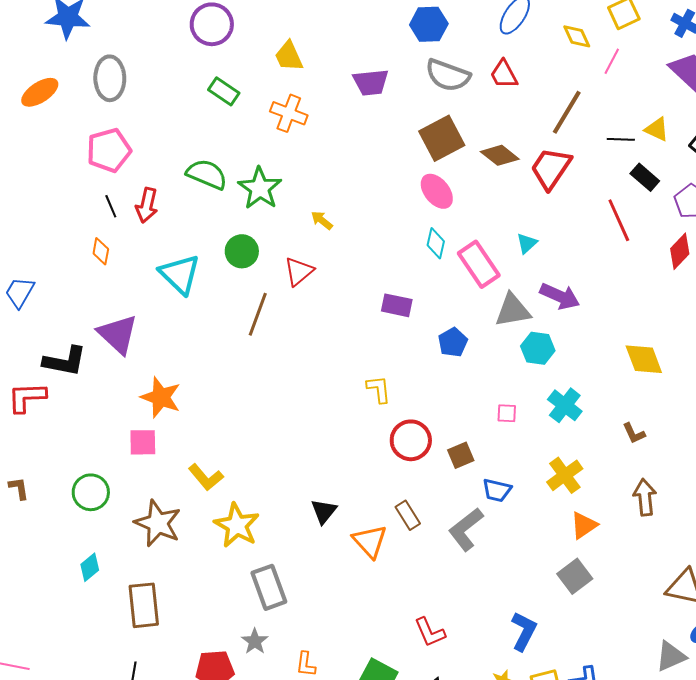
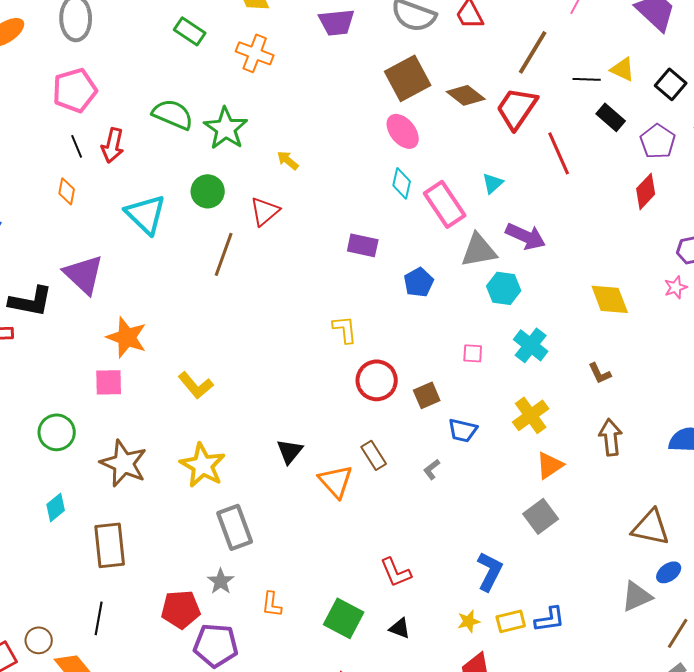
red line: (619, 220) -> (559, 153), moved
yellow L-shape: (206, 477) -> (196, 385), moved
gray L-shape: (466, 529) -> (432, 469), size x0.5

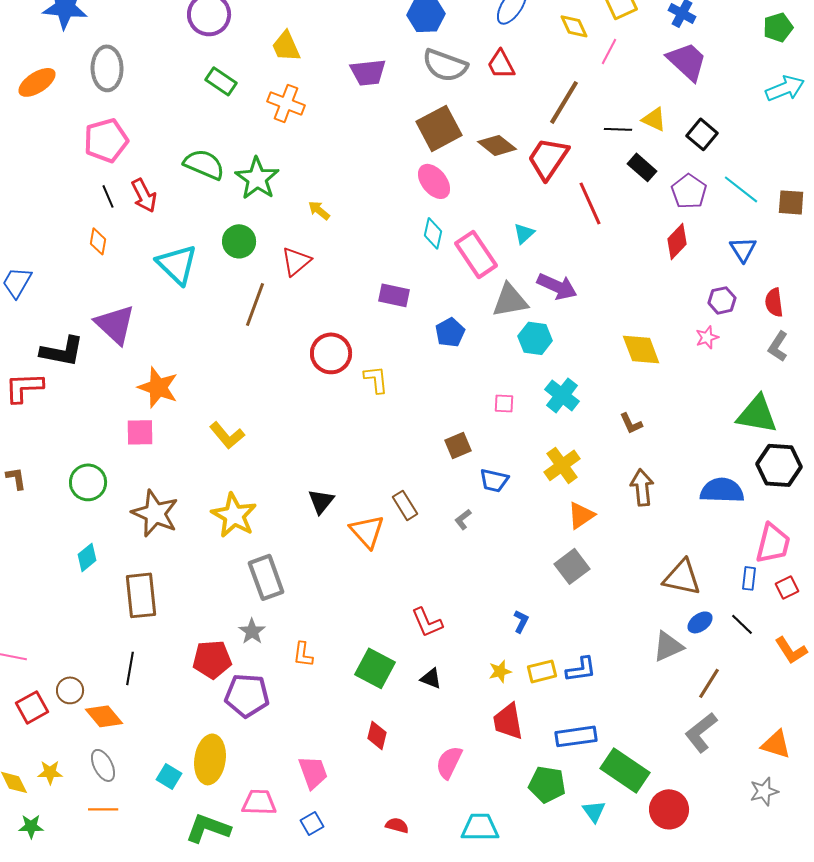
red arrow: (113, 145) -> (144, 195), turned -40
red circle: (377, 380) -> (331, 353), moved
blue L-shape: (490, 571) -> (521, 621), size x0.6

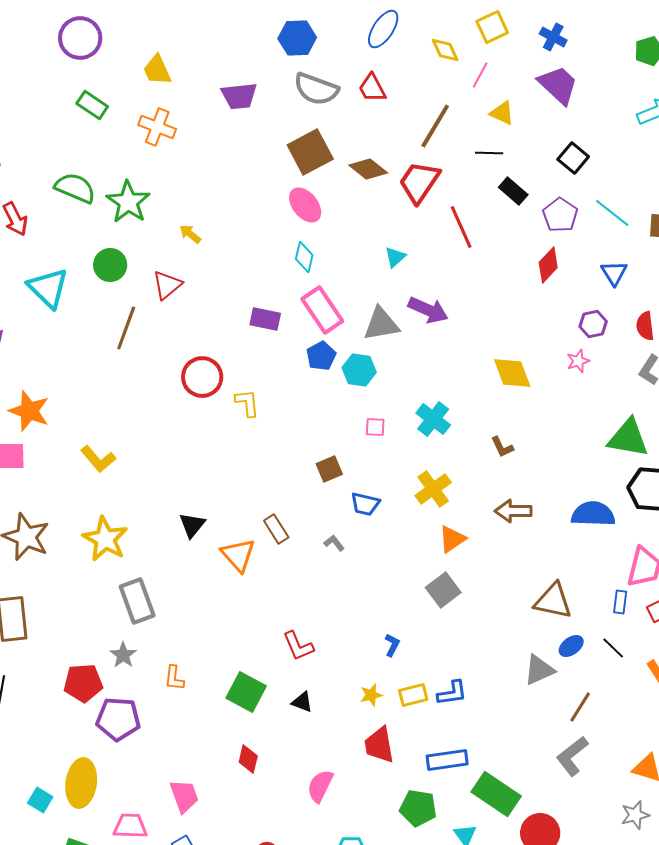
yellow triangle: (654, 119) -> (502, 113), moved
pink rectangle: (476, 254) -> (322, 310), moved
cyan hexagon: (535, 338) -> (359, 370), moved
brown arrow: (642, 487) -> (513, 511), turned -84
gray L-shape: (463, 519) -> (334, 543), turned 90

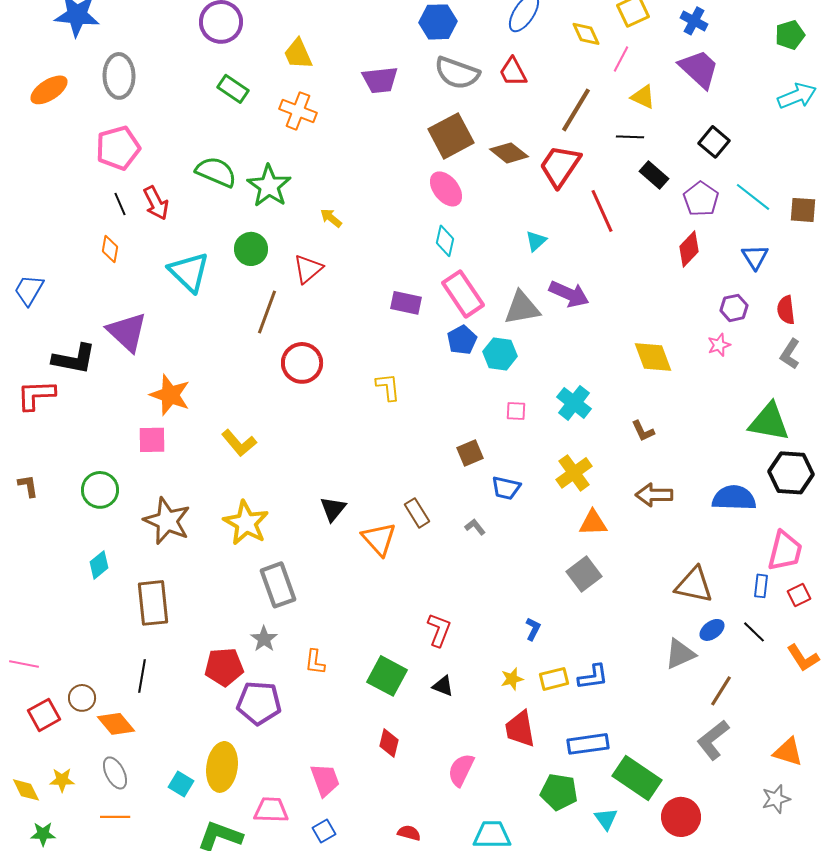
red circle: (202, 377) -> (302, 363), moved
orange triangle: (452, 539) -> (593, 523), turned 32
red L-shape: (298, 646) -> (439, 630), turned -136

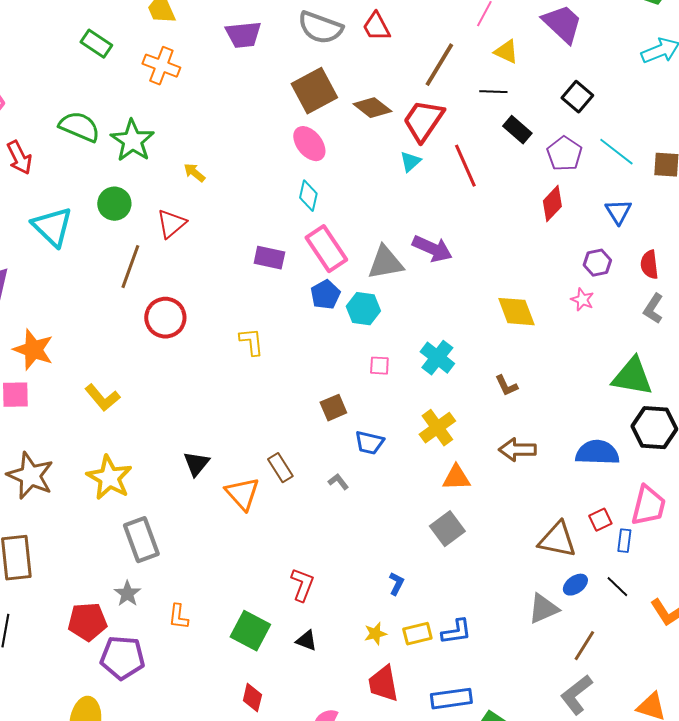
cyan triangle: (536, 241) -> (410, 162), moved
pink star: (719, 345) -> (582, 300), turned -30
red square: (799, 595) -> (600, 520), moved

